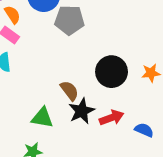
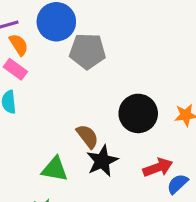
red arrow: (112, 118) -> (158, 167), moved
blue semicircle: (144, 130) -> (178, 184), turned -66

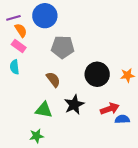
gray pentagon: (87, 51) -> (63, 47), moved
brown semicircle: (87, 136) -> (53, 79), moved
blue semicircle: (178, 184) -> (122, 119), turned 40

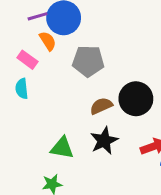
purple line: (13, 18) -> (38, 16), moved
orange semicircle: (21, 30) -> (48, 41), moved
brown semicircle: (53, 79) -> (101, 106), moved, turned -77

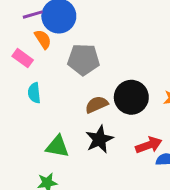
cyan semicircle: (22, 89) -> (34, 93), moved

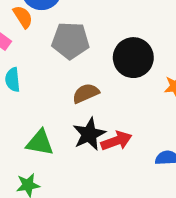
black circle: (131, 97) -> (133, 58), moved
red arrow: (149, 145) -> (116, 141), moved

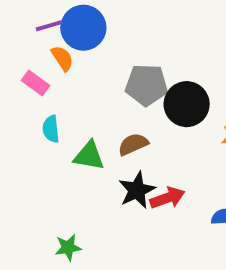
gray pentagon: (70, 41) -> (146, 85), moved
green triangle: (40, 143) -> (89, 156), moved

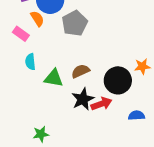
gray pentagon: (146, 85) -> (75, 23), moved, turned -30
black circle: (187, 104) -> (118, 80), moved

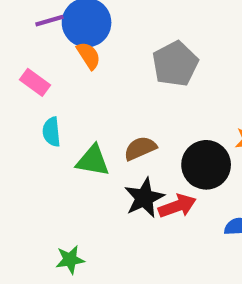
orange semicircle: (37, 19) -> (89, 56), moved
gray pentagon: (75, 23) -> (175, 64), moved

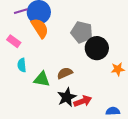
orange semicircle: (89, 56) -> (40, 28), size x1.5
gray pentagon: (175, 64) -> (82, 32), turned -30
black circle: (206, 165) -> (97, 48), moved

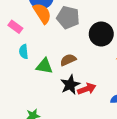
gray pentagon: (82, 32) -> (68, 17), moved

